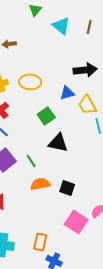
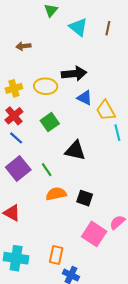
black arrow: (85, 70) -> (74, 74), moved
blue triangle: (67, 93) -> (85, 98), turned 42
green square: (46, 116) -> (50, 122), moved

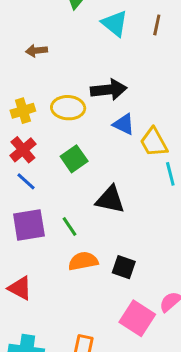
purple square: (18, 169) -> (29, 225), turned 30

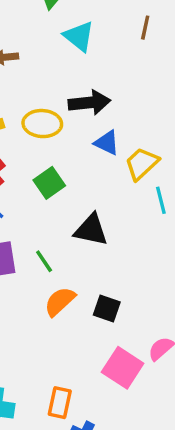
cyan triangle: (115, 23) -> (79, 36), moved
yellow trapezoid: (154, 142) -> (142, 164), turned 76
orange semicircle: (83, 261) -> (60, 301), turned -32

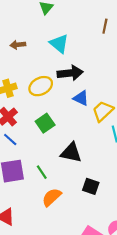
cyan triangle: (79, 36) -> (59, 44), moved
yellow ellipse: (42, 124) -> (41, 86), turned -30
black square: (107, 308) -> (91, 186), moved

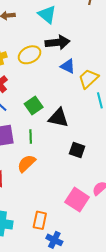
green square: (45, 123) -> (34, 105), moved
green line: (42, 172) -> (31, 136), turned 32
orange semicircle: (52, 197) -> (26, 163), moved

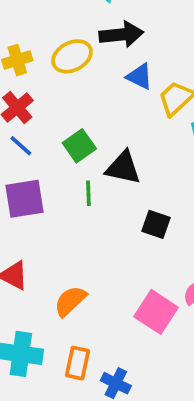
green line: (31, 136) -> (88, 193), moved
orange semicircle: (26, 163) -> (70, 301), moved
orange rectangle: (40, 220) -> (77, 363), moved

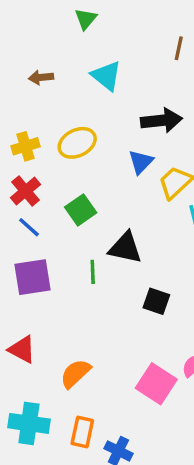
black arrow: (121, 34) -> (161, 120), moved
blue triangle: (140, 76) -> (141, 162), turned 48
green square: (79, 146) -> (81, 210), moved

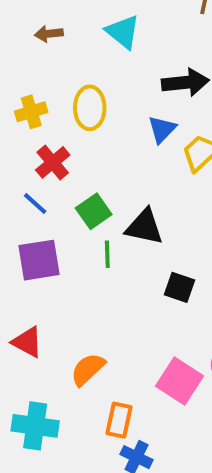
yellow ellipse: (77, 143) -> (90, 108), turned -63
red cross: (26, 191) -> (53, 162), moved
green square: (81, 210) -> (94, 211), moved
orange rectangle: (82, 432) -> (119, 420), moved

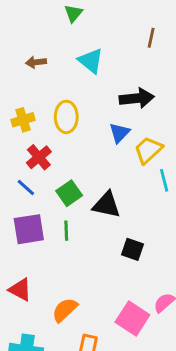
green line: (107, 254) -> (66, 231), moved

